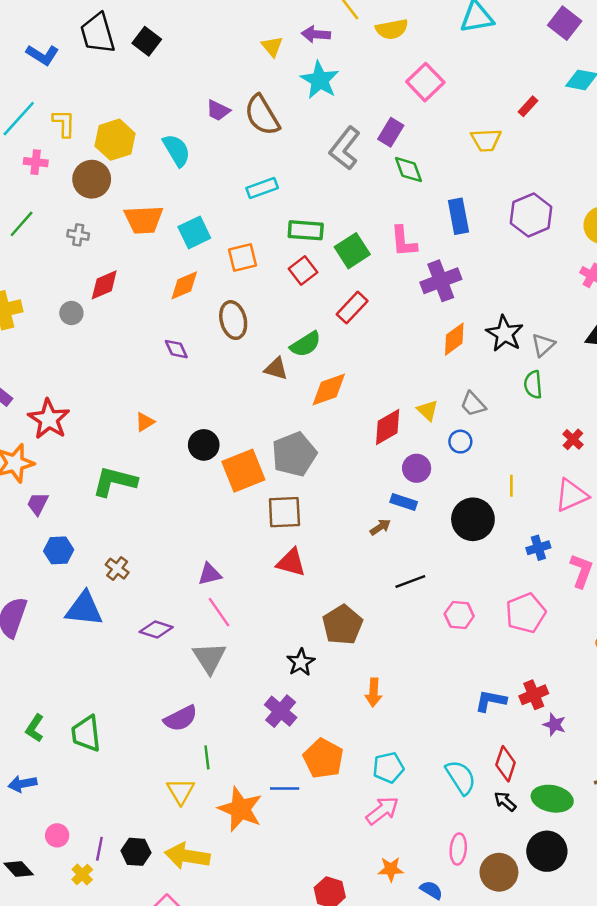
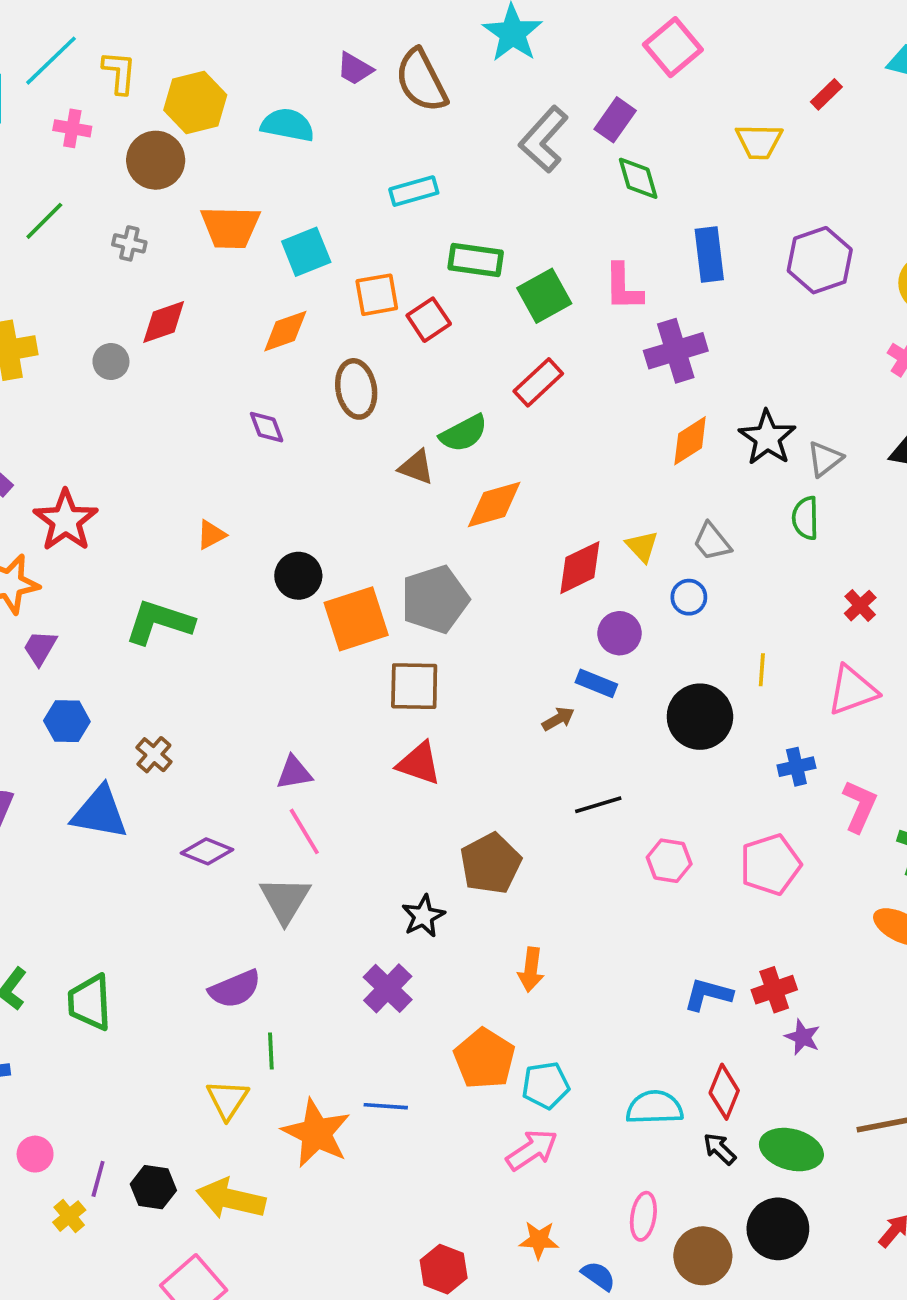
cyan semicircle: (177, 150) -> (288, 125), turned -52
red square: (303, 271) -> (429, 320), moved
orange pentagon: (323, 758) -> (484, 1059), moved
cyan semicircle: (461, 777) -> (655, 1108), turned -63

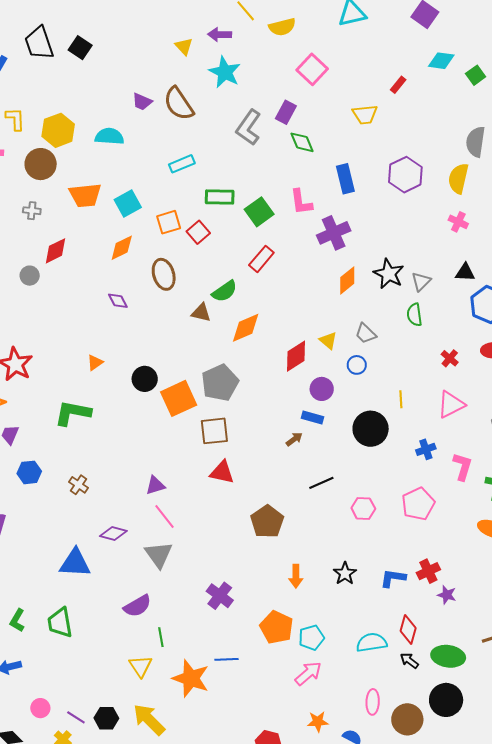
blue triangle: (100, 813) -> (75, 563), moved
black star: (423, 916) -> (345, 573), moved
purple line: (98, 1179) -> (76, 717), turned -66
yellow arrow: (231, 1199) -> (149, 719), turned 39

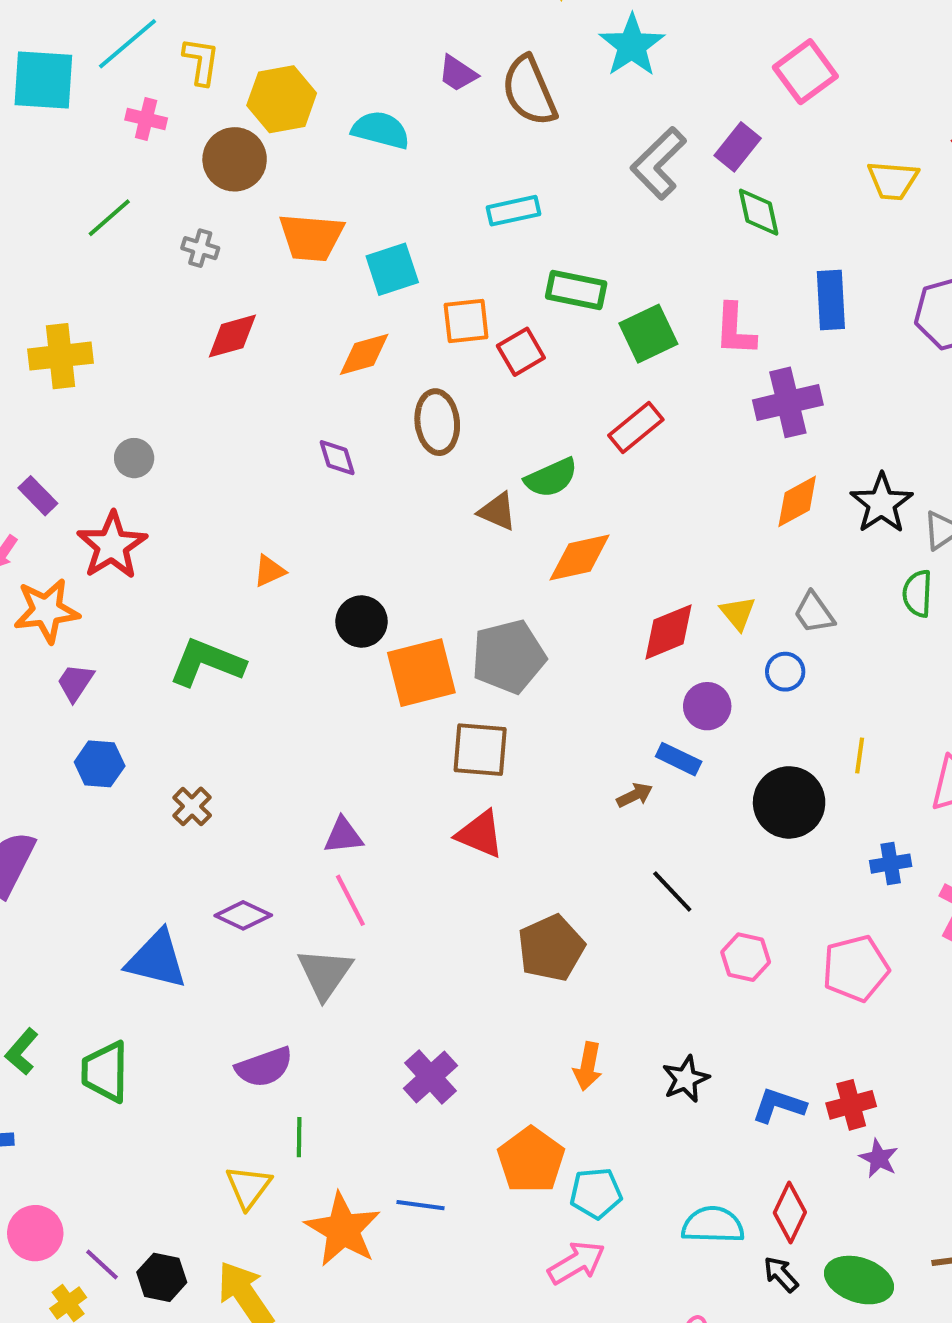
gray circle: (30, 276) -> (134, 458), moved
black line: (321, 483) -> (672, 891), turned 60
pink circle: (40, 708) -> (35, 1233), size x1.4

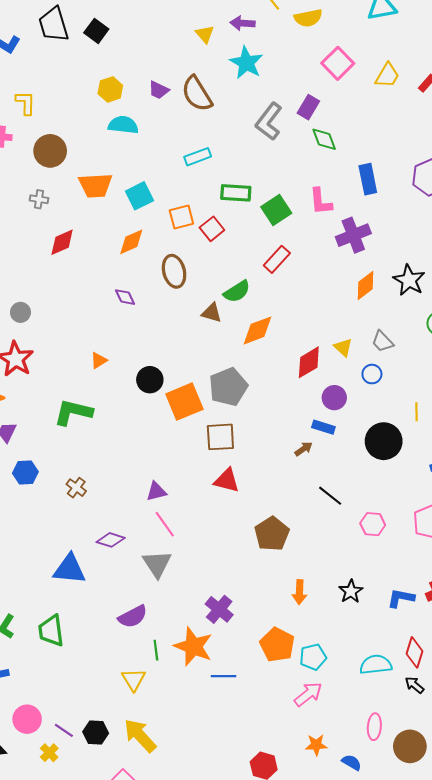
yellow hexagon: (282, 99) -> (110, 89), moved, size x0.7
yellow trapezoid: (893, 180) -> (387, 75), moved, turned -56
orange star: (343, 1230) -> (193, 646), moved

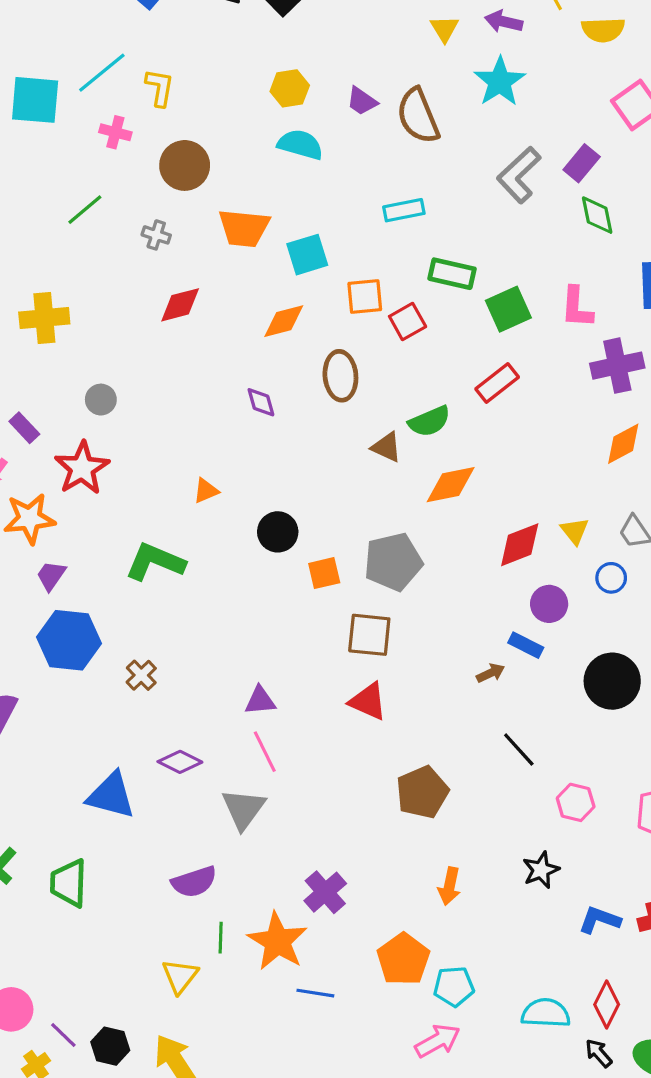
orange square: (184, 402) -> (324, 573), size x0.6
blue hexagon: (25, 473) -> (69, 640), size x1.6
black star: (351, 591) -> (541, 870), moved

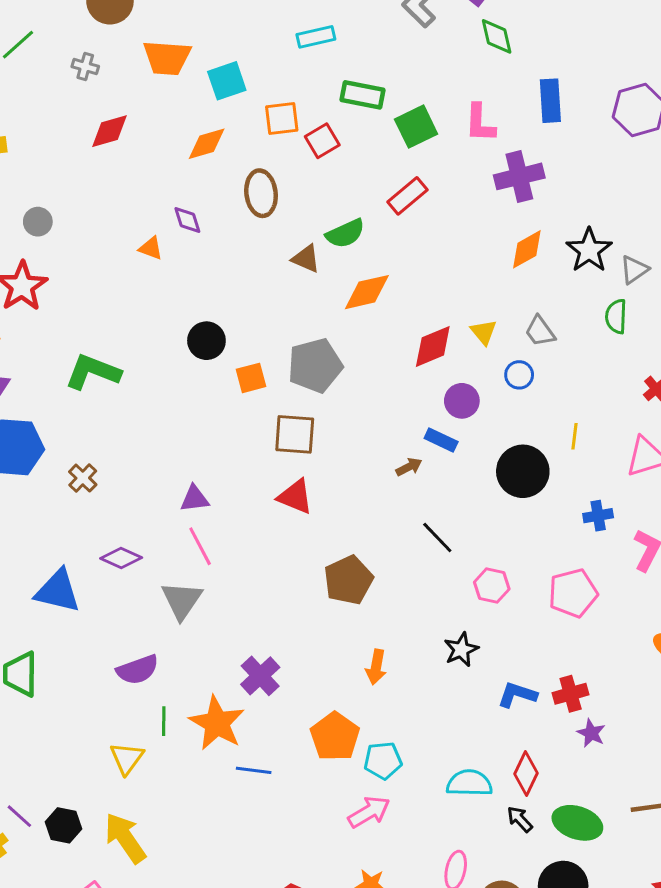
orange triangle: (206, 491) -> (151, 248), moved, turned 45

